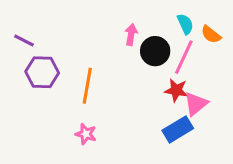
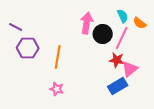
pink arrow: (131, 35) -> (87, 23), size x1.5

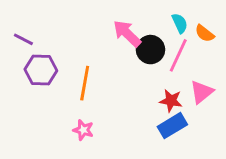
pink arrow: (87, 23) -> (127, 33), turned -55
red star: (117, 60) -> (171, 101), moved
pink triangle: (130, 69) -> (202, 92), moved

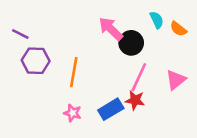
pink line: (178, 55) -> (139, 77), moved
red star: (171, 101) -> (135, 100), moved
blue rectangle: (172, 126) -> (111, 109), moved

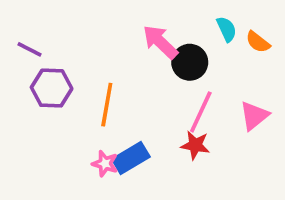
blue rectangle: (111, 109) -> (131, 158), moved

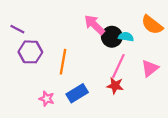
cyan semicircle: (227, 29) -> (126, 37), moved, turned -56
orange semicircle: (258, 42) -> (152, 25), size x1.5
pink star: (105, 164) -> (47, 99), moved

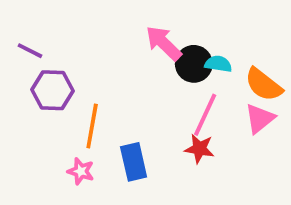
orange semicircle: (152, 25) -> (264, 85), moved
orange line: (63, 62) -> (92, 126), moved
blue rectangle: (77, 93) -> (134, 162), turned -72

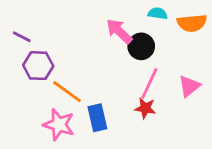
cyan semicircle: (218, 64) -> (158, 13), moved
orange semicircle: (264, 85) -> (192, 23), moved, turned -44
orange line: (92, 126) -> (67, 92), turned -64
pink star: (81, 171) -> (59, 125), size x1.6

